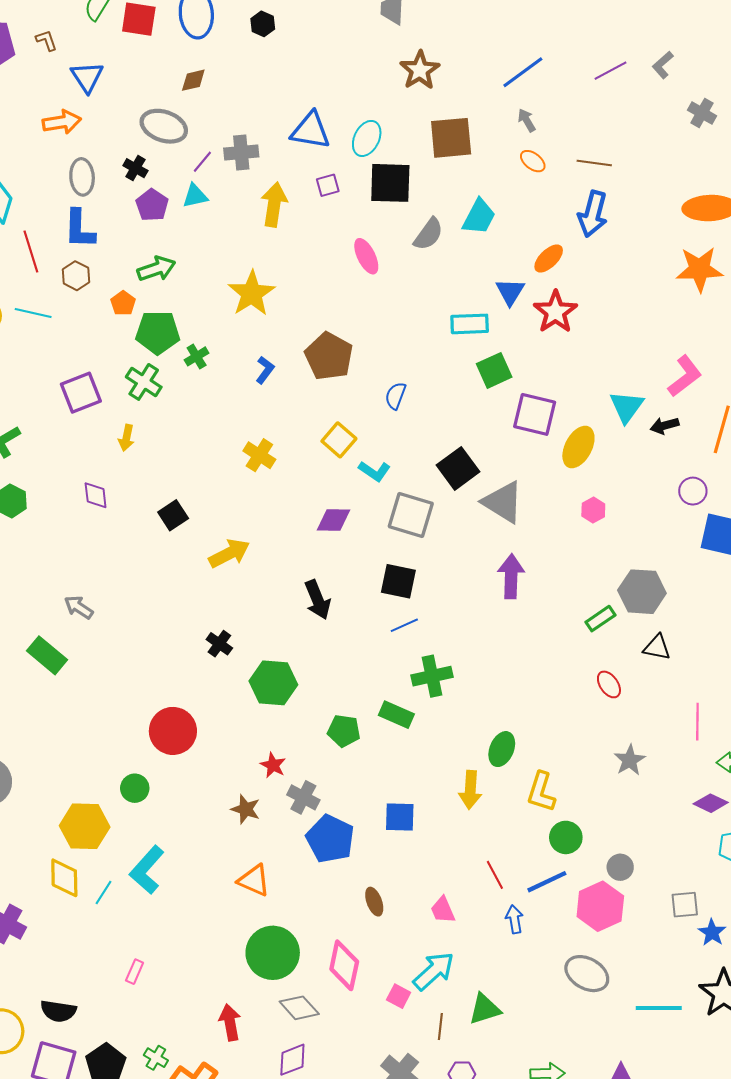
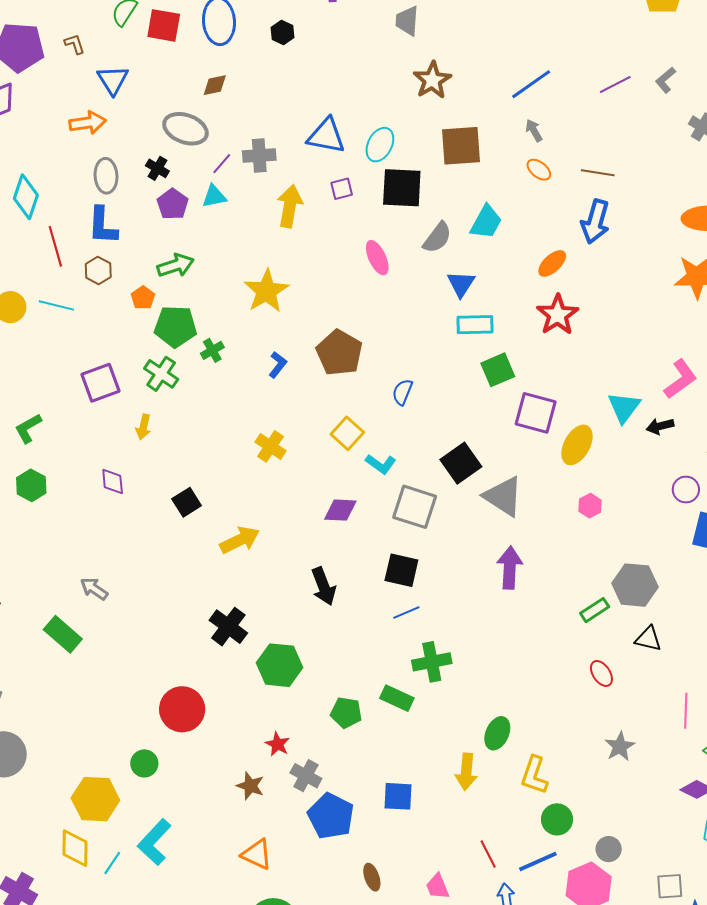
blue triangle: (510, 292) -> (461, 284), moved
black cross: (219, 644) -> (228, 627), size x1.5

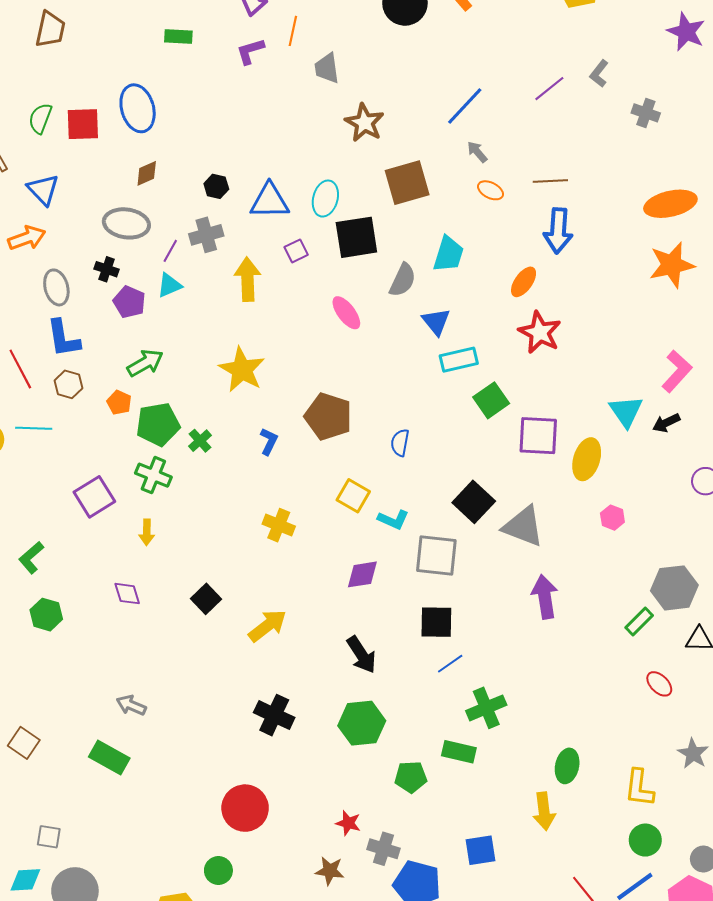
black hexagon: (282, 33) -> (216, 186), moved
green hexagon: (279, 665) -> (362, 723), moved
yellow L-shape: (534, 775) -> (639, 788), moved

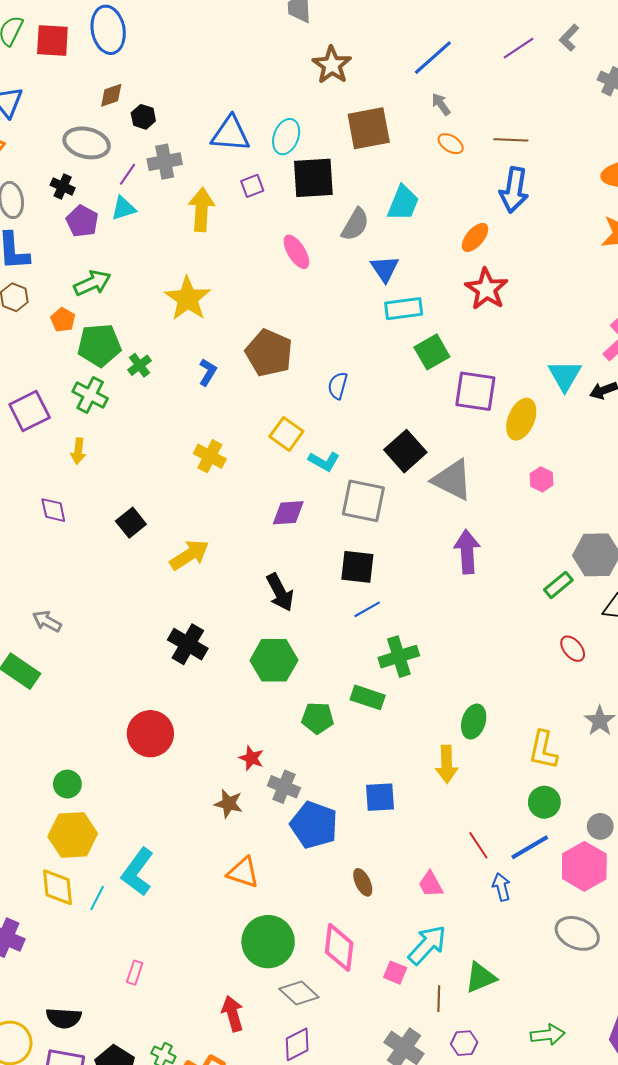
black hexagon: (216, 186) -> (143, 117), moved
green circle: (218, 870) -> (67, 784), moved

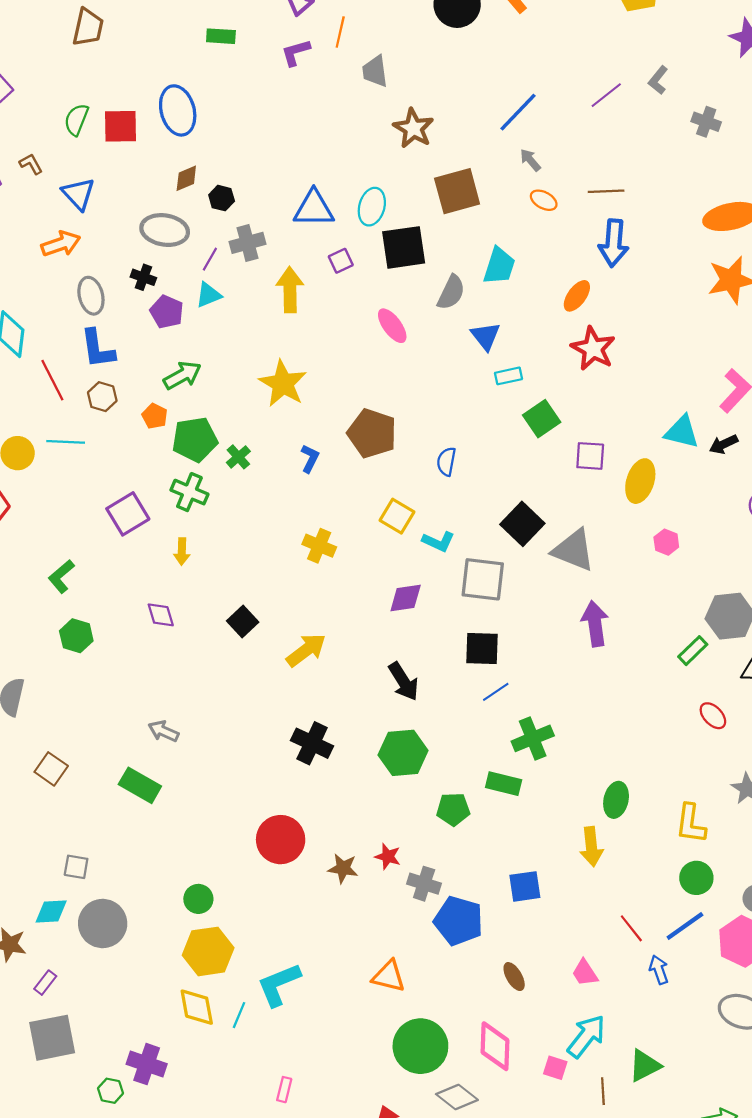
cyan rectangle: (404, 309) -> (509, 376), size x0.7
cyan triangle: (565, 375) -> (682, 432), turned -42
purple square: (475, 391) -> (590, 456), size x0.7
brown star: (229, 804) -> (343, 868), moved
cyan L-shape: (138, 872) -> (279, 985), turned 36

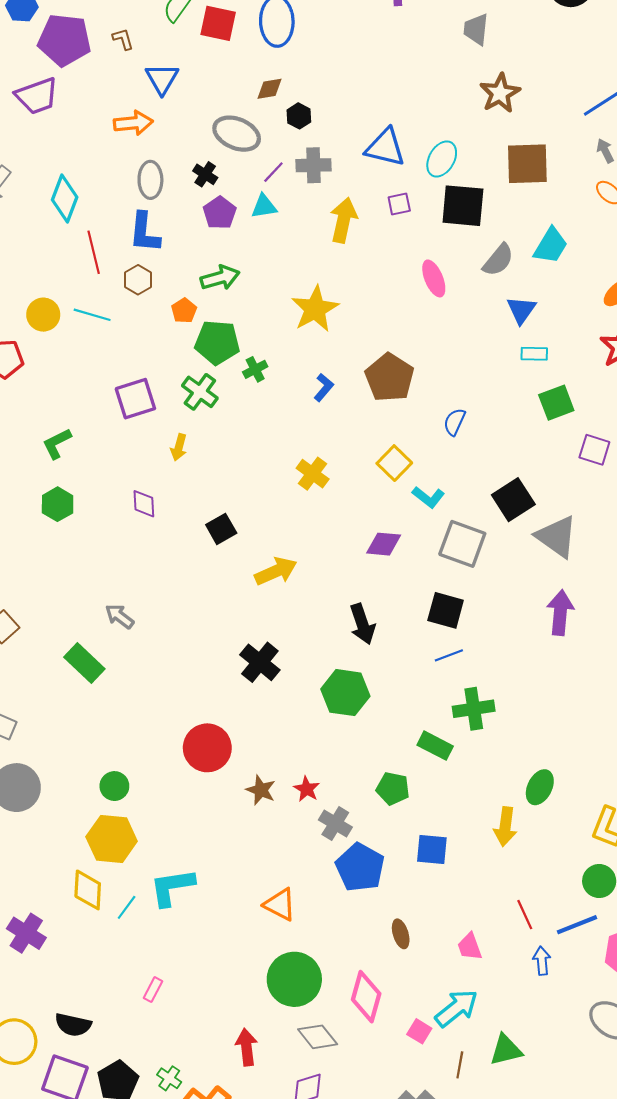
green pentagon: (453, 809) -> (393, 788), moved

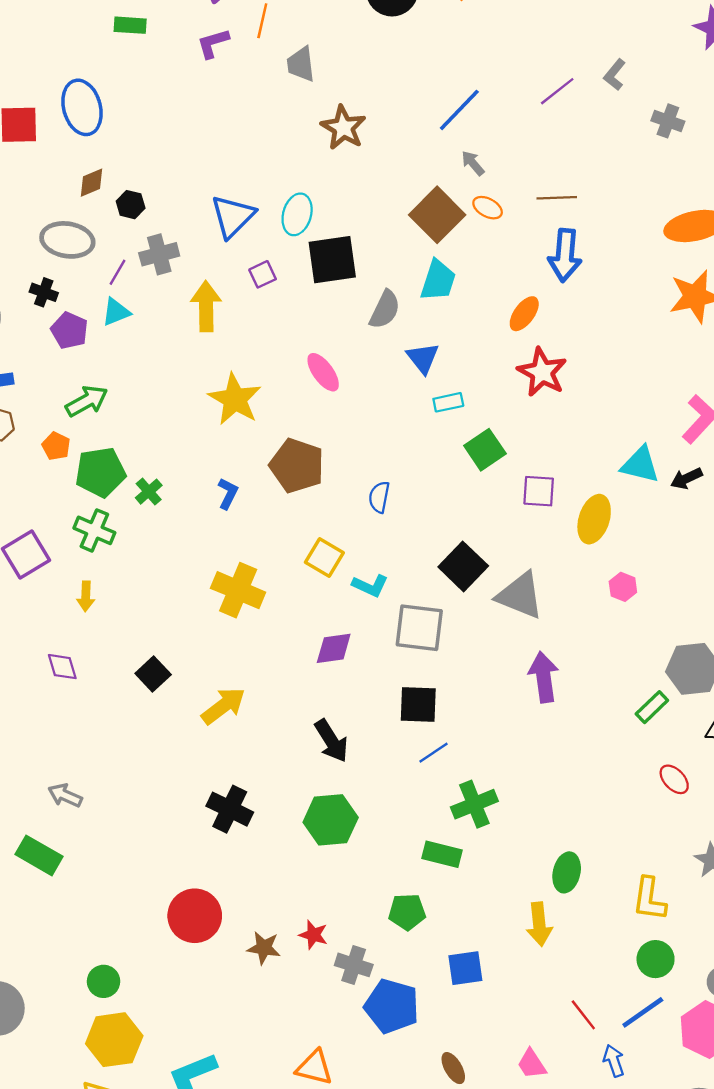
blue triangle: (385, 147) -> (233, 216), turned -45
brown square: (527, 164) -> (437, 215), moved, turned -30
pink ellipse: (434, 278) -> (323, 372), moved
yellow star: (315, 309) -> (235, 399), moved
yellow cross: (313, 474) -> (238, 590), size x1.4

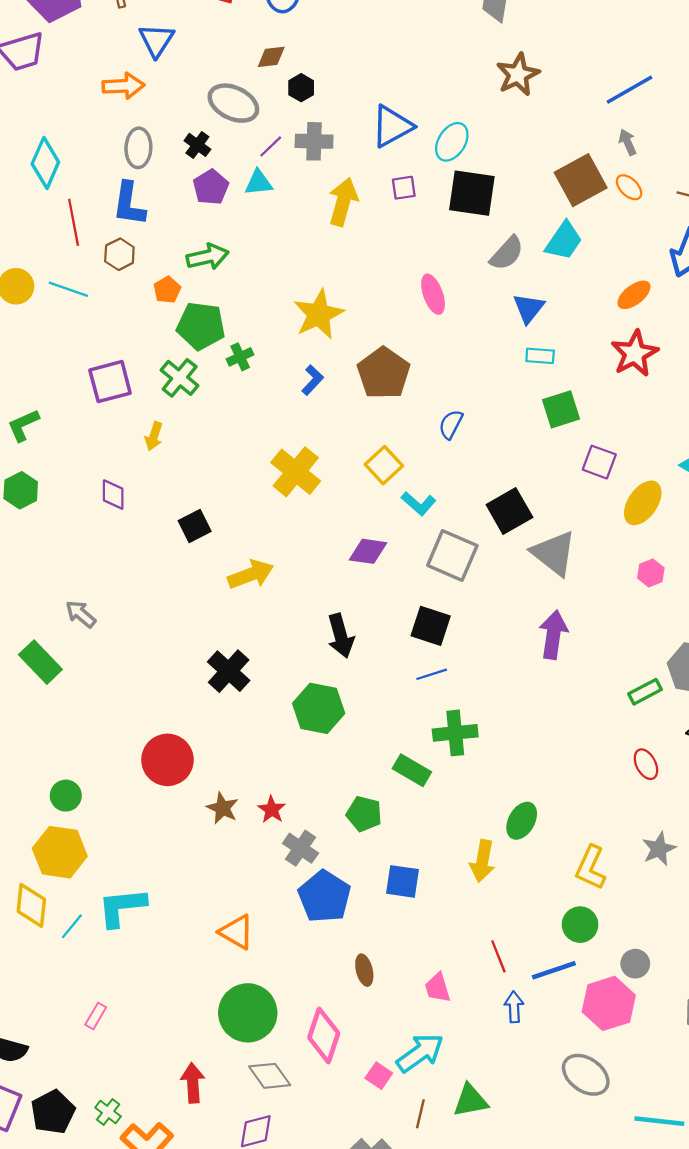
yellow star: (235, 399) -> (319, 314), moved

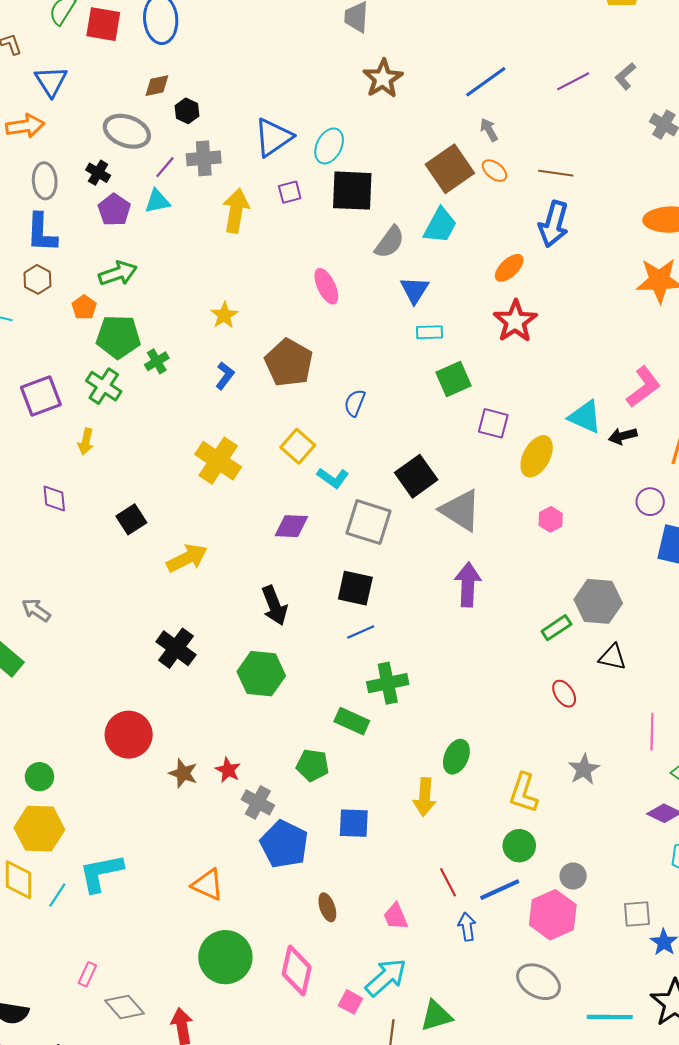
yellow star: (319, 314) -> (224, 315), size x0.6
gray diamond: (270, 1076) -> (124, 1007), moved

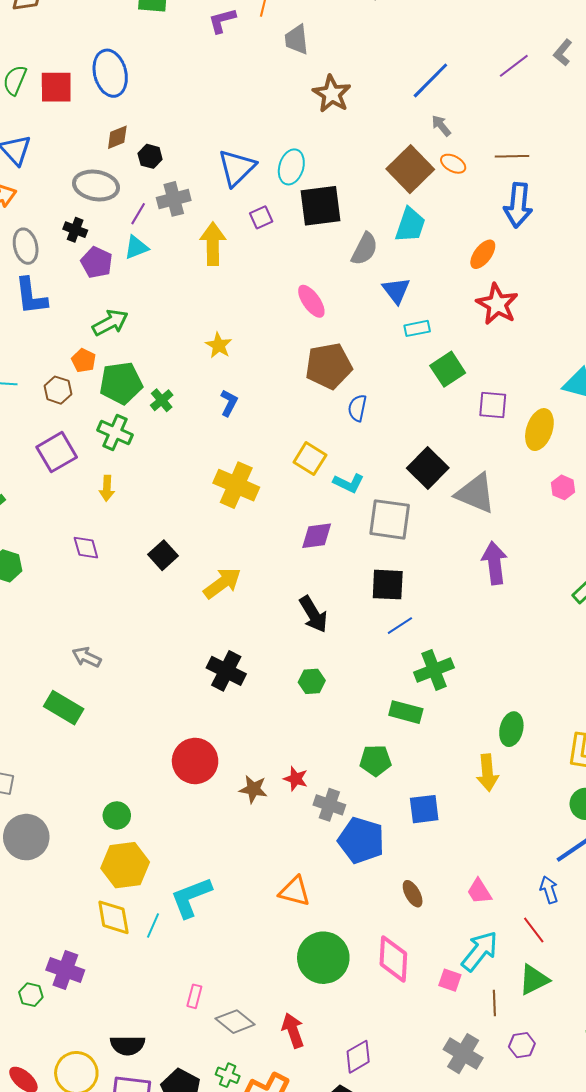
brown hexagon: (37, 279) -> (58, 390), moved
brown pentagon: (289, 363) -> (329, 366), moved, turned -30
green hexagon: (261, 674) -> (312, 681), size x0.6
red line: (448, 882) -> (534, 930), moved

